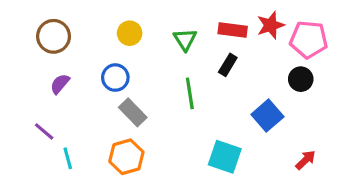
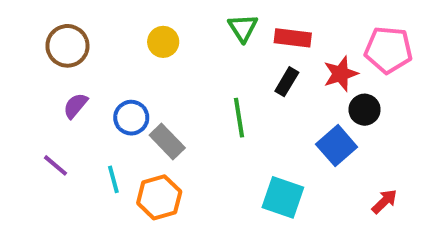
red star: (271, 25) -> (341, 74), moved
green triangle: (185, 40) -> (243, 28), moved
blue circle: (115, 78) -> (131, 118), moved
black circle: (301, 79) -> (365, 110), moved
cyan line: (68, 158) -> (113, 179), moved

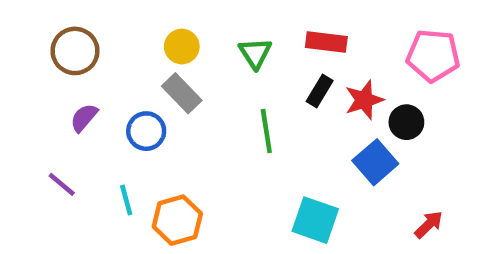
green triangle: (243, 28) -> (255, 53), moved
red star: (341, 74) -> (364, 100), moved
gray rectangle: (167, 142) -> (182, 93), moved

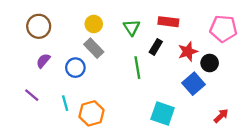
black rectangle: (320, 91) -> (156, 47), moved

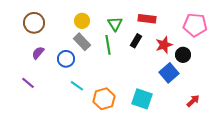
green line: (137, 68) -> (108, 45), moved
cyan line: (65, 103) -> (77, 86), moved, turned -40
orange hexagon: (91, 113) -> (104, 99), moved

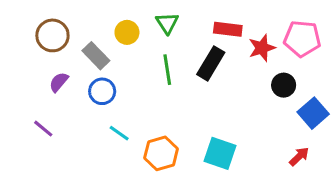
green triangle: (115, 24) -> (167, 23), moved
black rectangle: (136, 41) -> (211, 63), size x1.5
gray rectangle: (82, 42) -> (96, 56), moved
red star: (164, 45) -> (262, 48), moved
blue square: (169, 73) -> (313, 113), moved

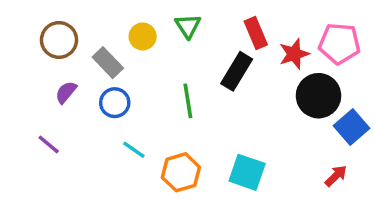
red rectangle: (228, 29) -> (256, 33), turned 60
green line: (167, 70) -> (188, 101), moved
black circle: (284, 85) -> (318, 96), size x1.6

